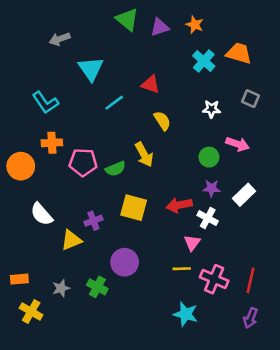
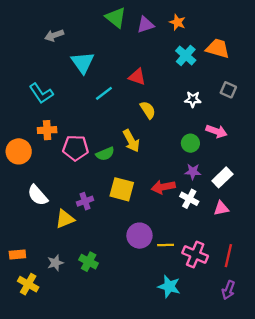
pink triangle: (192, 243) -> (221, 208), moved, turned 42
purple circle: (125, 262) -> (139, 236), moved

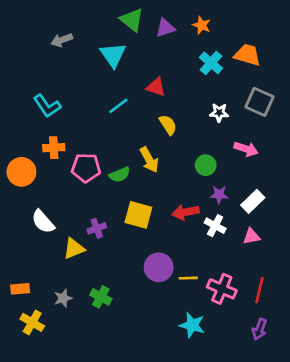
cyan triangle: (83, 63) -> (113, 55), moved
gray square: (228, 90) -> (259, 102), size x1.5
green circle: (190, 143) -> (206, 165), moved

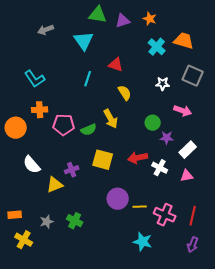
green triangle: (132, 20) -> (98, 15), turned -30
cyan line: (118, 106) -> (88, 79), turned -35
purple star: (219, 195) -> (167, 138), moved

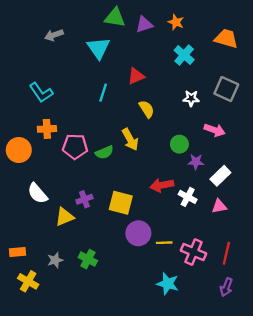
orange trapezoid: (184, 41) -> (226, 39), moved
red triangle: (116, 65) -> (136, 76), turned -42
yellow square: (103, 160) -> (121, 203), moved

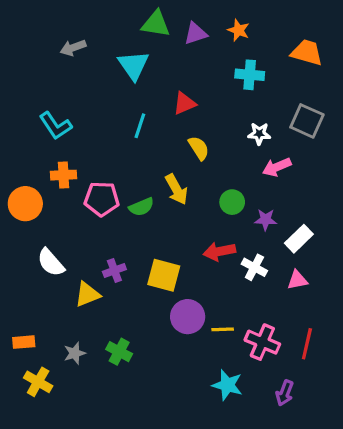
cyan cross: (184, 55) -> (250, 75), turned -36
pink arrow: (215, 130) -> (277, 167), moved, turned 138
green circle: (179, 144) -> (232, 202), moved
purple arrow: (226, 287) -> (285, 393), moved

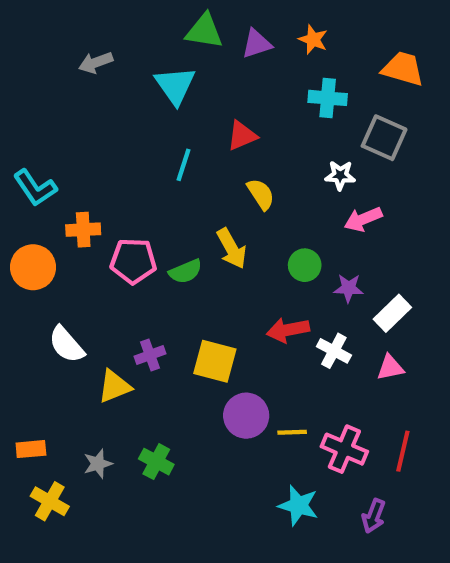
gray square: (307, 121) -> (384, 138), moved
cyan L-shape: (56, 126) -> (35, 188), moved

